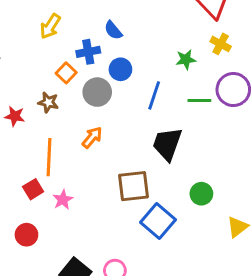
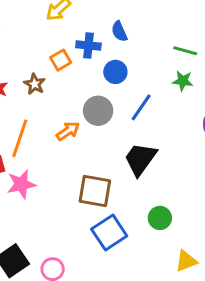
gray circle: (97, 92) -> (98, 111), moved
green line: (199, 101) -> (185, 51), moved
pink star: (63, 200) -> (21, 184), size x1.4

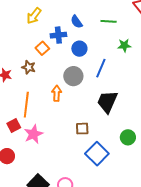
green line: (185, 51) -> (109, 21), moved
orange arrow: (68, 131) -> (57, 93), turned -42
brown square: (95, 191) -> (82, 129), size x0.6

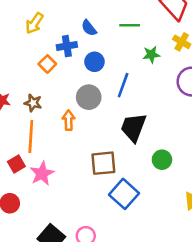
brown star: (29, 67) -> (33, 103), moved
brown square: (82, 129) -> (103, 163), size x1.5
green circle: (128, 137) -> (162, 160), moved

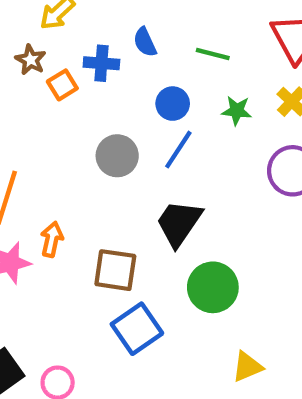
blue circle: (94, 62) -> (173, 104), moved
brown star: (33, 103) -> (31, 60), moved
orange arrow: (69, 120) -> (52, 239), moved
green circle: (162, 160) -> (213, 287), size x1.5

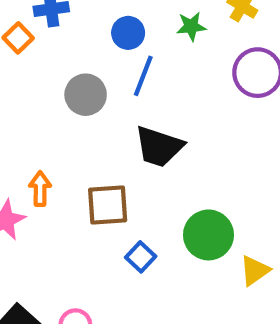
black trapezoid: (179, 223) -> (159, 147), turned -94
green circle: (213, 287) -> (208, 235), moved
blue square: (137, 329) -> (141, 257), size x0.6

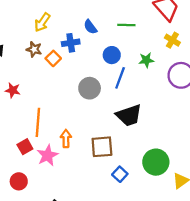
green star: (191, 26) -> (146, 60), moved
black trapezoid: (159, 147) -> (129, 115), turned -36

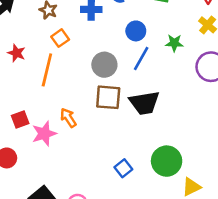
orange square: (53, 58) -> (60, 38), moved
orange line: (38, 122) -> (47, 70), moved
orange arrow: (66, 139) -> (68, 118), turned -42
brown square: (102, 147) -> (108, 97), moved

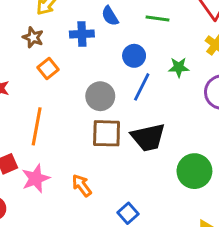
orange line: (47, 70) -> (37, 126), moved
orange arrow: (68, 118) -> (82, 185), moved
green circle: (167, 161) -> (194, 171), moved

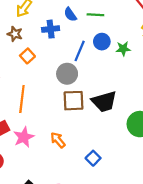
green line: (157, 18) -> (95, 15), moved
blue circle: (134, 56) -> (102, 42), moved
blue line: (142, 87) -> (80, 51), moved

